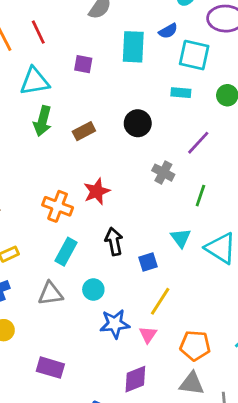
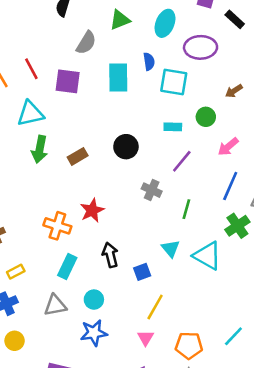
blue semicircle: (168, 31) -> (149, 61), turned -66
purple square: (83, 64) -> (68, 81), moved, size x1.5
cyan rectangle: (181, 93) -> (173, 127), moved
blue star: (115, 324) -> (94, 333), moved

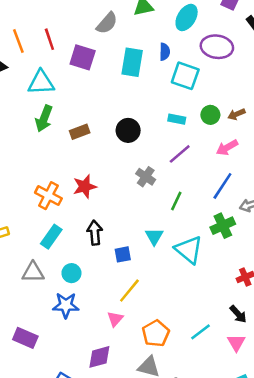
brown arrow: (234, 91) -> (236, 114), moved
orange pentagon: (189, 345) -> (156, 333), turned 30

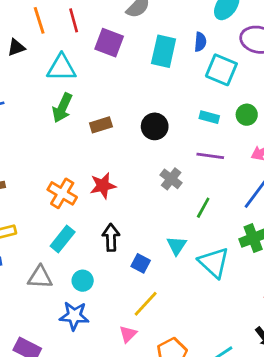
purple line: (180, 154) -> (210, 156), turned 45
blue square: (123, 254) -> (141, 263), turned 35

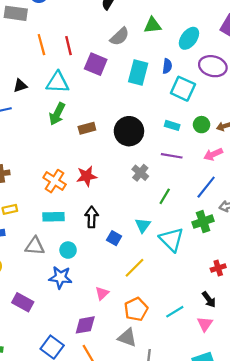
black triangle: (16, 47) -> (20, 86), moved
black circle: (155, 126) -> (129, 131), size x1.4
cyan rectangle: (63, 239) -> (54, 217), turned 48
yellow line: (146, 304) -> (134, 268), moved

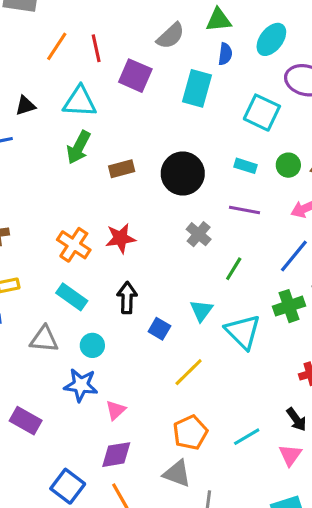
orange line: (41, 45) -> (57, 46), turned 48
blue semicircle: (167, 66) -> (225, 54), moved
cyan rectangle: (54, 217) -> (72, 297), turned 36
pink triangle: (102, 293) -> (116, 410), moved

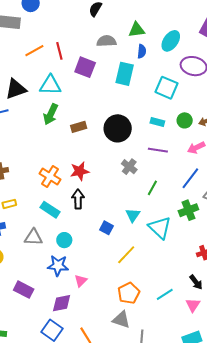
gray semicircle: (171, 36) -> (106, 41), turned -138
orange line: (57, 46) -> (34, 51), turned 30
black triangle: (25, 106) -> (16, 89), size x1.6
black arrow: (127, 298) -> (78, 199), moved
purple diamond: (116, 455) -> (62, 303), moved

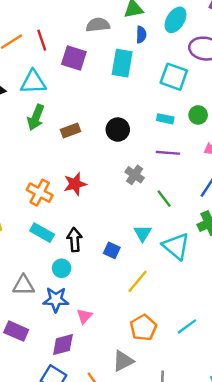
black circle: (118, 128) -> (118, 130), size x0.7
green line: (152, 188) -> (164, 199), turned -63
black arrow: (78, 199) -> (75, 240), moved
gray triangle: (33, 237) -> (24, 285), moved
gray triangle: (121, 320) -> (123, 361), moved, turned -42

